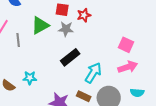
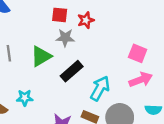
green triangle: (40, 25) -> (41, 56), moved

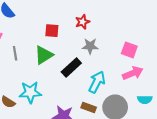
red square: (60, 15) -> (52, 31), moved
gray star: (65, 38) -> (90, 46), moved
cyan star: (25, 98) -> (30, 92), size x1.5

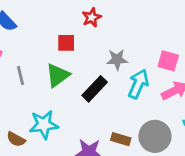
red star: (82, 22) -> (92, 17), moved
cyan arrow: (97, 82) -> (138, 84), moved

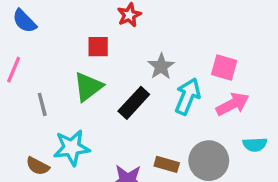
gray star: (117, 59) -> (161, 66), turned -30
gray line: (21, 76) -> (42, 104), moved

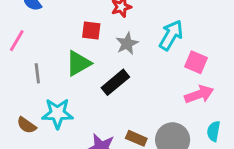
gray star: (161, 66) -> (127, 44), moved
cyan arrow: (188, 96) -> (171, 35), moved
cyan semicircle: (255, 145) -> (214, 131), turned 96

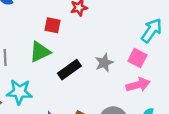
cyan arrow: (171, 35) -> (152, 30), moved
gray star: (127, 44) -> (104, 63), moved

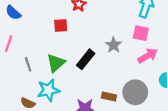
green triangle: (40, 52) -> (56, 63), moved

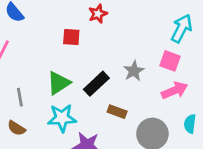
gray line: (28, 64) -> (20, 97), moved
cyan star: (48, 90) -> (62, 118), moved
brown rectangle: (109, 97) -> (117, 112), moved

